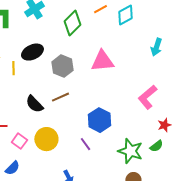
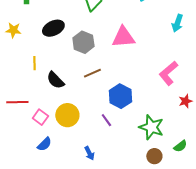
yellow line: (13, 68) -> (34, 63), moved
brown line: (60, 97) -> (92, 73), moved
green semicircle: (156, 146) -> (180, 146), moved
blue semicircle: (12, 168) -> (44, 144), moved

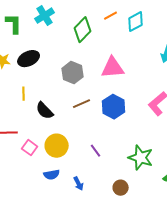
black ellipse: (53, 28) -> (29, 59), moved
blue hexagon: (120, 96) -> (114, 107), moved
blue semicircle: (44, 144) -> (52, 175), moved, turned 35
brown circle: (154, 156) -> (121, 188), moved

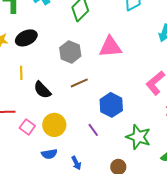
blue hexagon: (114, 107) -> (111, 105), moved

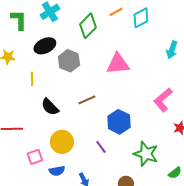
black ellipse: (26, 38) -> (45, 46), moved
gray hexagon: (70, 52) -> (69, 61), moved
yellow line: (21, 73) -> (32, 79), moved
pink square: (27, 127) -> (35, 157), moved, turned 35

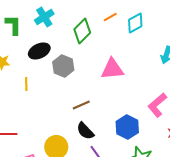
black semicircle: (50, 107) -> (85, 131), moved
blue hexagon: (119, 122) -> (127, 127), moved

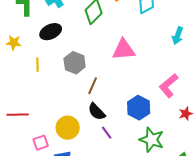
gray hexagon: (63, 66) -> (75, 63), moved
brown line: (81, 105) -> (93, 86), turned -42

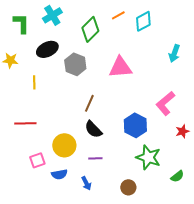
gray hexagon: (75, 63) -> (75, 64), moved
red line: (18, 115) -> (25, 123), moved
purple line: (107, 133) -> (95, 158), moved, turned -56

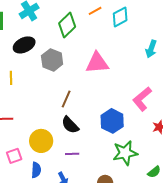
green star: (148, 157) -> (125, 153), turned -30
blue semicircle: (59, 174) -> (36, 170), turned -77

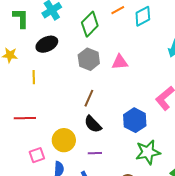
gray hexagon: (52, 60) -> (89, 59), moved
pink triangle: (97, 63) -> (120, 62), size x0.7

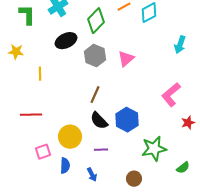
black ellipse: (47, 44) -> (66, 41), moved
pink triangle: (120, 62) -> (126, 59), turned -36
blue hexagon: (135, 120) -> (127, 120), moved

